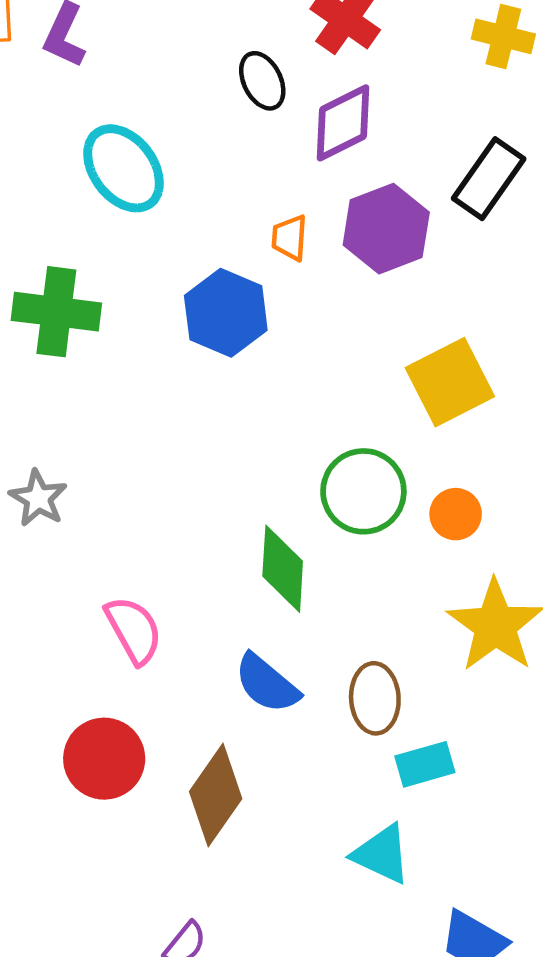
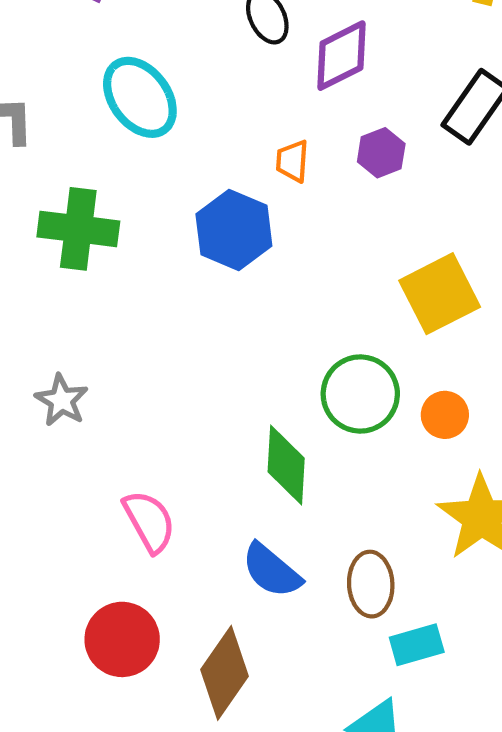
purple hexagon: (386, 229) -> (381, 153), size x0.6

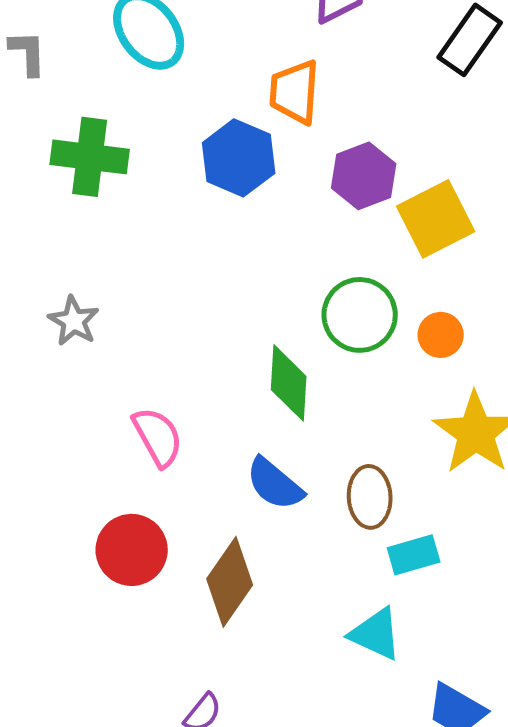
purple hexagon: (381, 153) -> (364, 176), moved, size x1.4
orange trapezoid: (292, 161) -> (295, 92), size x1.6

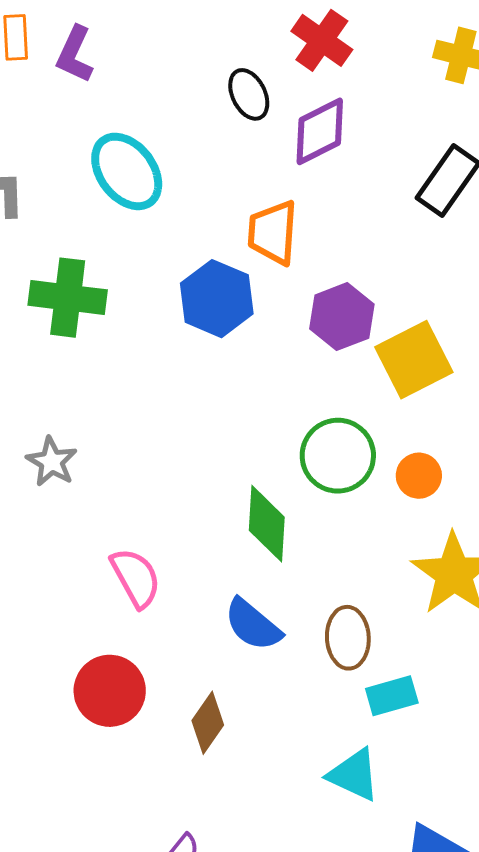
brown diamond: (230, 582) -> (208, 723), size x0.7

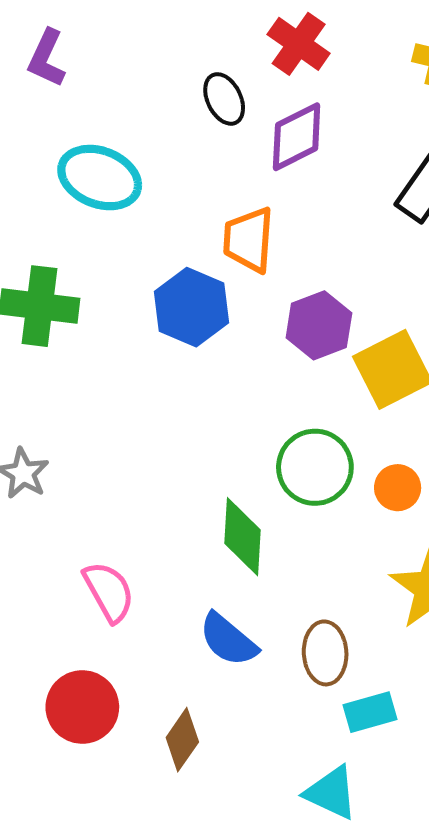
cyan ellipse: (127, 171) -> (100, 178), turned -32

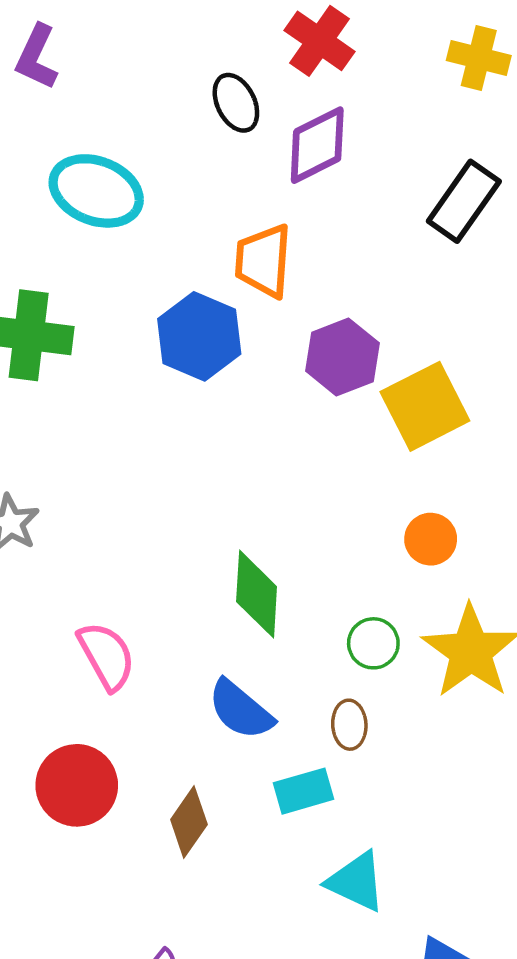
green circle: (315, 467) -> (373, 643), moved, size x0.6
brown ellipse: (325, 653) -> (349, 725), size x0.7
cyan rectangle: (370, 712) -> (303, 791), moved

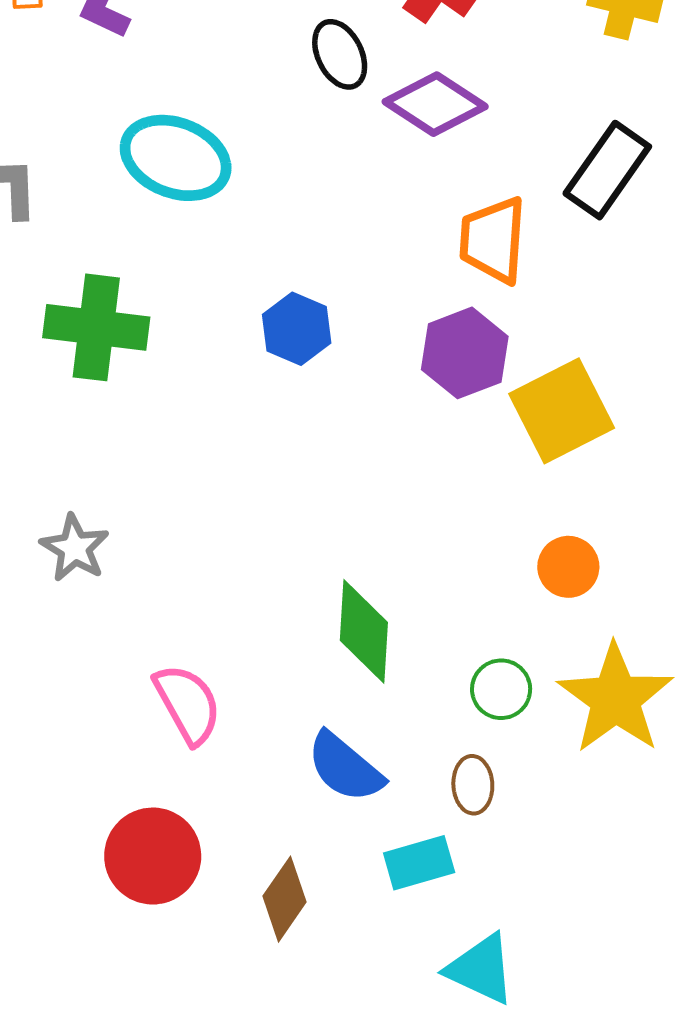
purple diamond: (317, 145) -> (435, 104), turned 60
orange trapezoid: (263, 261) -> (493, 240), moved
blue hexagon: (199, 336) -> (297, 329), size x0.7

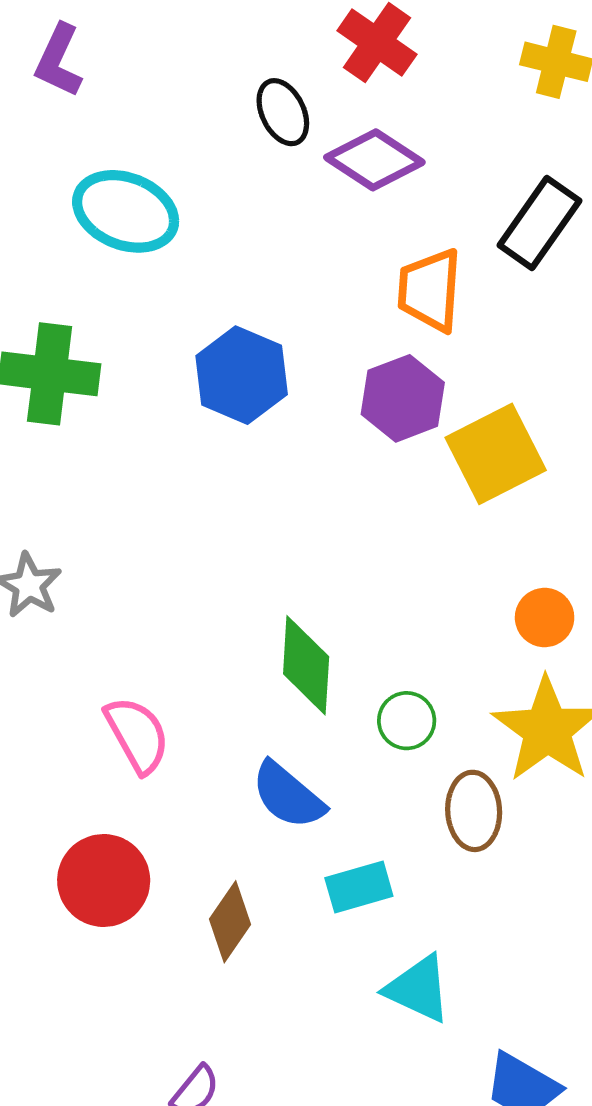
blue hexagon: (297, 329) -> (242, 375), size x1.4
orange circle: (568, 567) -> (545, 618), moved
green circle: (501, 689) -> (407, 721), moved
brown ellipse: (473, 785) -> (474, 811), moved, size x1.4

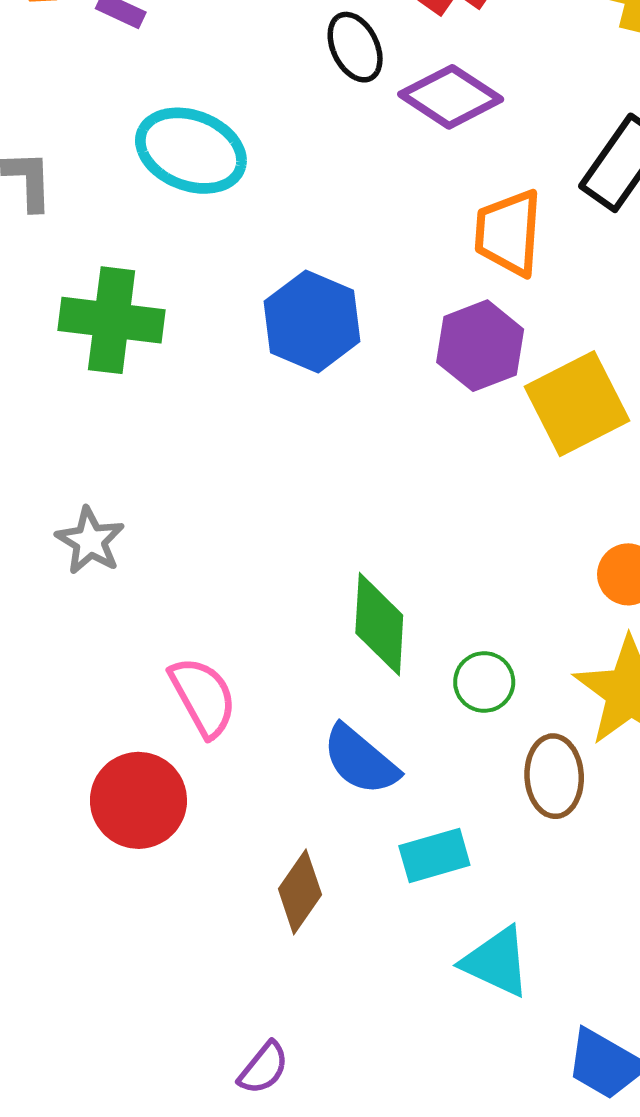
red circle: (104, 881) -> (138, 800), moved

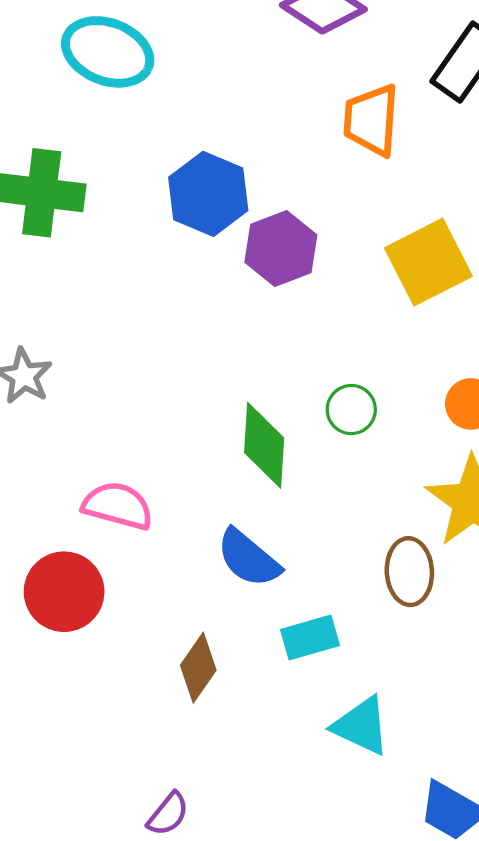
purple hexagon: (480, 346) -> (281, 249), moved
green circle: (484, 682) -> (351, 410), moved
pink semicircle: (203, 697) -> (118, 506), turned -46

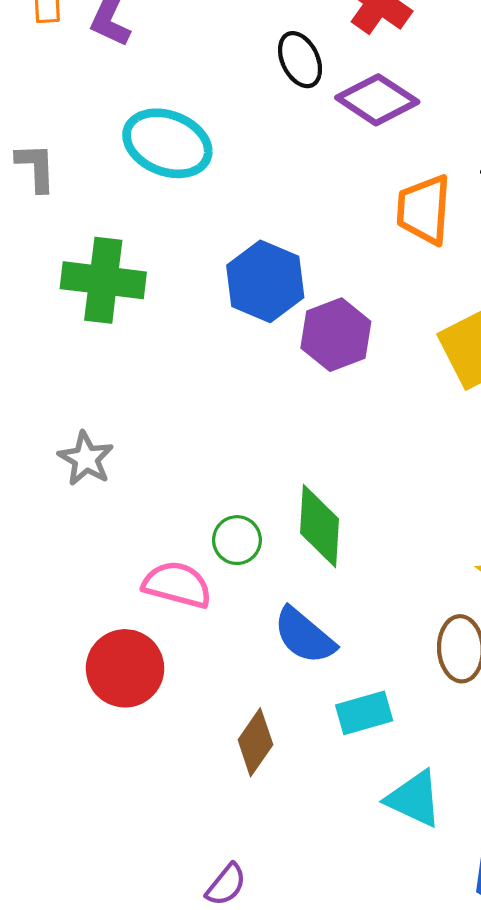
green circle: (351, 410) -> (237, 540), moved

